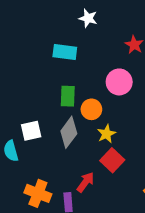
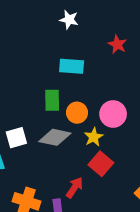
cyan rectangle: (65, 52) -> (72, 66), moved
pink circle: (119, 82) -> (113, 114), moved
gray diamond: (69, 132) -> (55, 137), turned 68

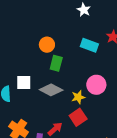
cyan rectangle: (72, 66) -> (89, 45), moved
orange circle: (77, 113) -> (47, 45), moved

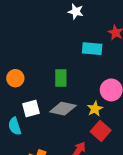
orange circle: (47, 45) -> (15, 78), moved

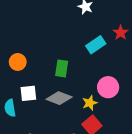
cyan rectangle: (92, 49) -> (96, 45), turned -48

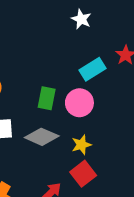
pink circle: (108, 87) -> (79, 103), moved

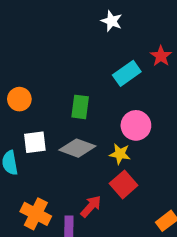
pink circle: (79, 103) -> (136, 125), moved
yellow star: (81, 145) -> (120, 154), turned 30

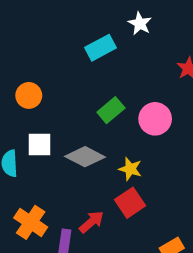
cyan rectangle: (127, 73) -> (101, 48), moved
green rectangle: (80, 107) -> (111, 110), moved, turned 35
pink circle: (136, 125) -> (155, 119), moved

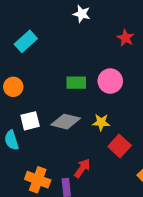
cyan rectangle: (101, 48) -> (26, 41), moved
green rectangle: (111, 110) -> (76, 83), turned 54
red square: (130, 203) -> (120, 146), moved

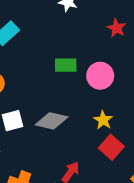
green rectangle: (76, 83) -> (66, 65), moved
yellow star: (101, 122) -> (103, 120), moved, turned 30

